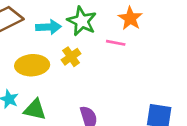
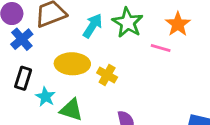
cyan arrow: (48, 27) -> (93, 26), turned -60
yellow cross: (71, 57) -> (107, 75), moved, turned -30

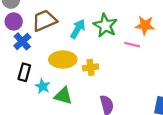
orange star: (178, 24) -> (145, 25), turned -30
yellow cross: (107, 75) -> (91, 67), turned -35

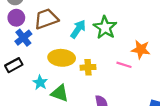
orange star: (145, 25) -> (141, 49), moved
pink line: (132, 45) -> (124, 65), moved
black rectangle: (24, 72) -> (14, 65), moved, turned 42

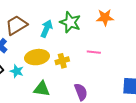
orange star: (141, 49) -> (105, 17), moved
cyan star: (40, 82) -> (17, 71), moved

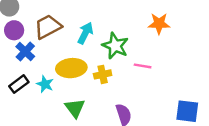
green star: (70, 22) -> (115, 46), moved
green triangle: (42, 89) -> (75, 108), turned 42

